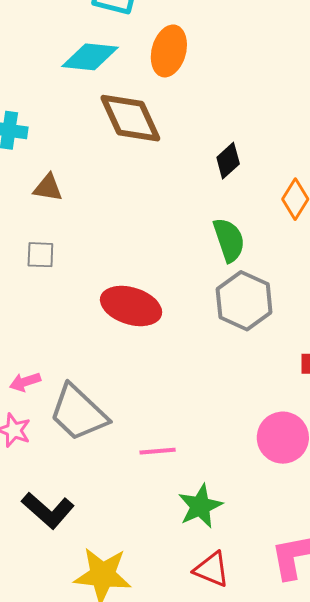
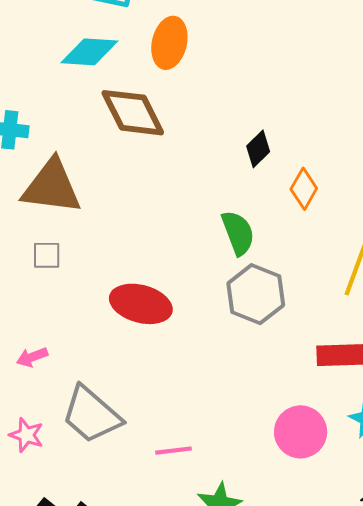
black diamond: (228, 161) -> (258, 149), moved
brown triangle: (48, 188) -> (52, 187), size x2.0
pink arrow: (25, 382) -> (32, 357), moved

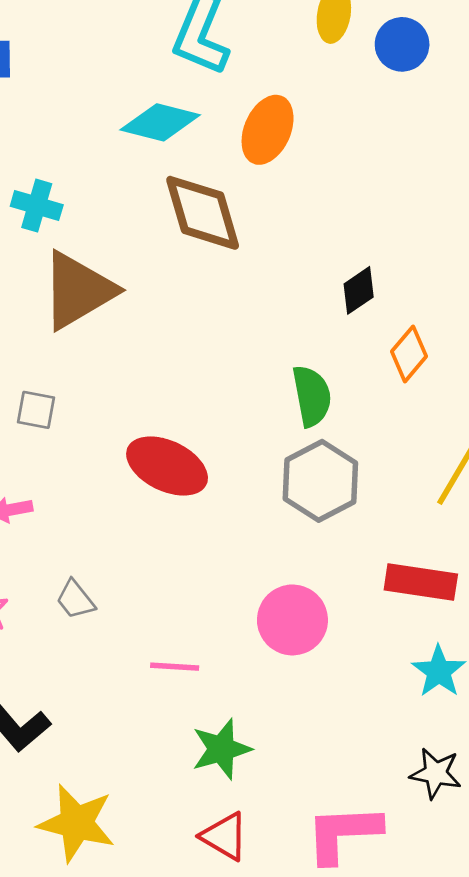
brown triangle: (52, 187) -> (78, 290), turned -48
gray square: (47, 255) -> (36, 410), moved
gray trapezoid: (91, 415) -> (75, 600), size x0.5
pink circle: (301, 432) -> (292, 620), moved

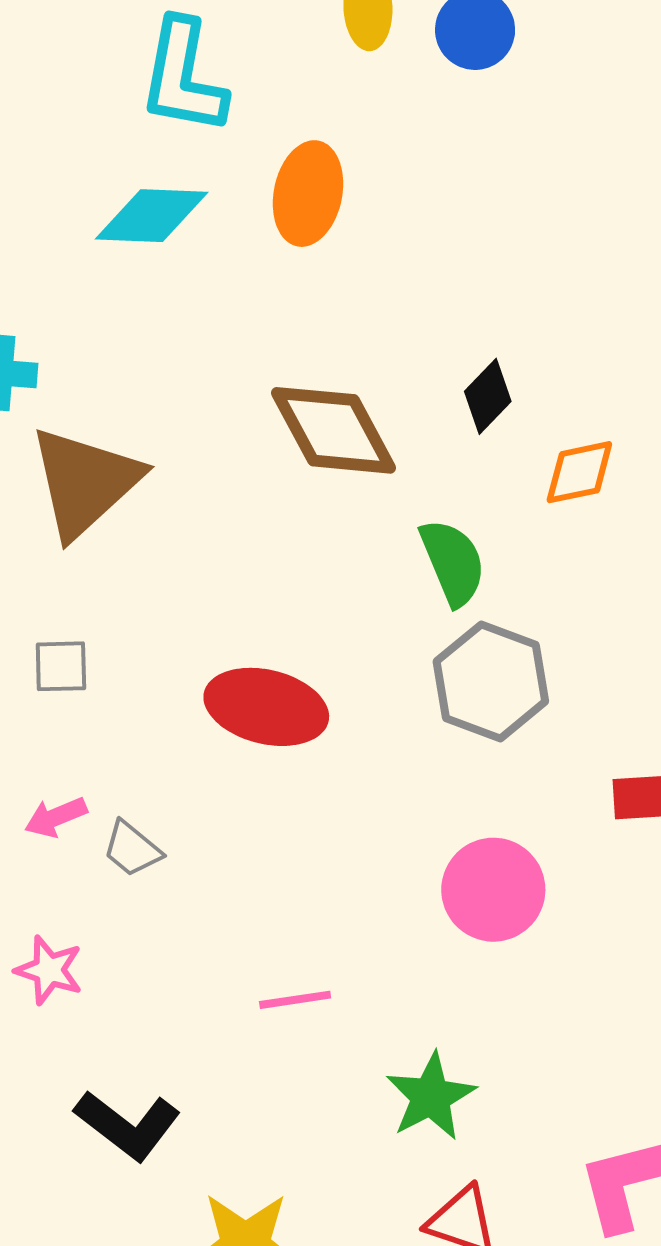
brown diamond: (203, 213) -> (333, 430), moved
orange diamond: (409, 354) -> (579, 472), turned 50
gray trapezoid: (75, 600) -> (132, 849), moved
pink line: (175, 667) -> (295, 1000), moved

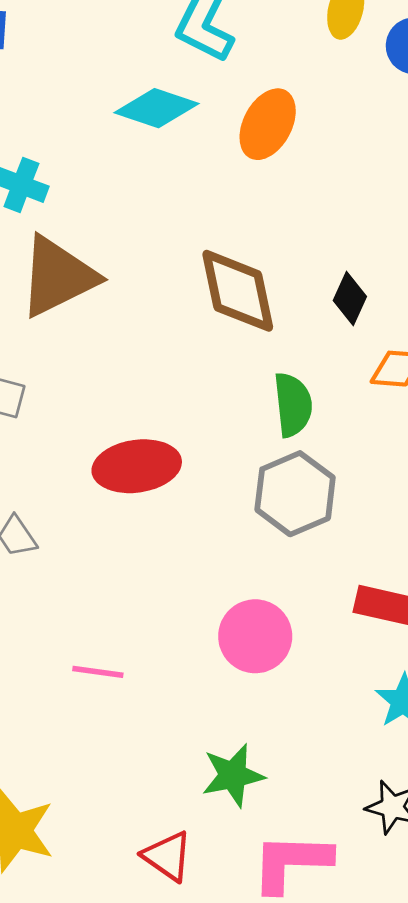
black diamond: (488, 396) -> (350, 298), turned -36
red ellipse: (266, 707) -> (137, 466), turned -38
green star: (431, 1097) -> (233, 775), moved

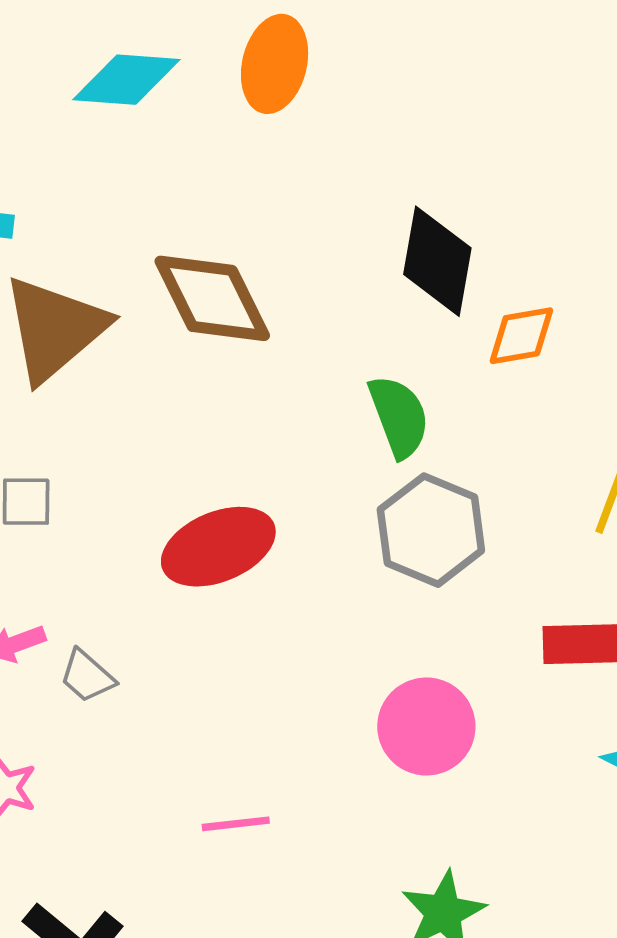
brown diamond: (238, 291) -> (212, 298), moved
black diamond: (350, 298) -> (437, 261), size x1.6

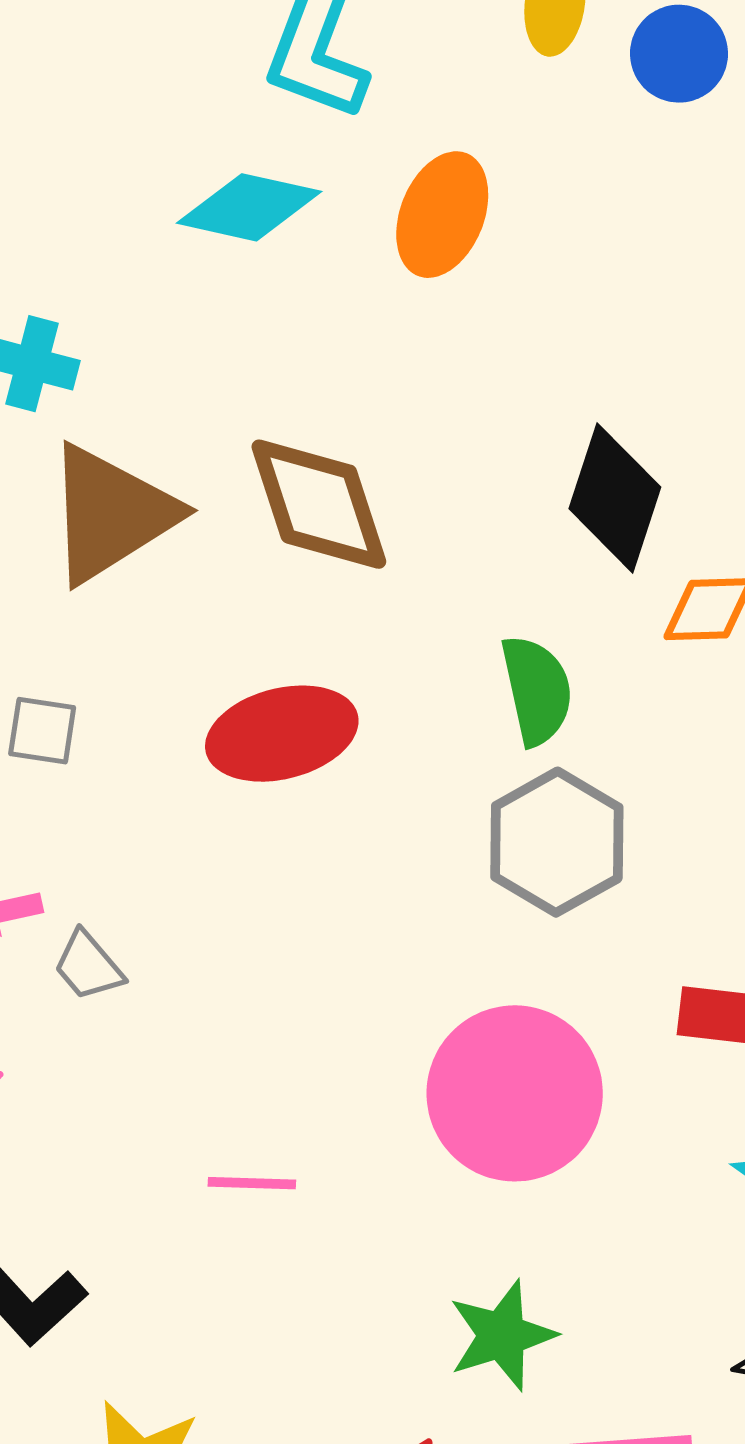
red ellipse: (218, 547) -> (282, 734), moved
pink circle: (426, 727) -> (515, 1093), size x1.4

